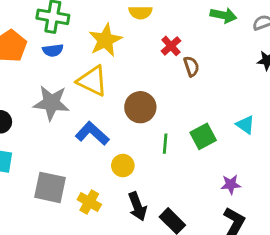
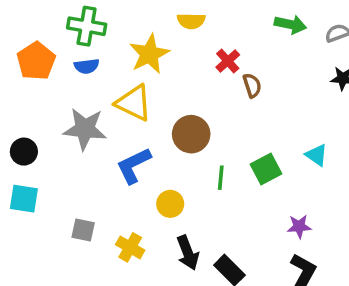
blue L-shape: (92, 133) -> (134, 166), turned -68
gray square: (50, 187) -> (83, 230), size x0.6

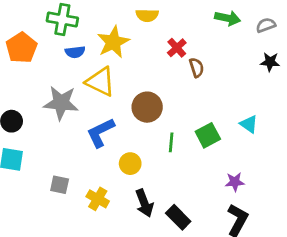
blue semicircle: (87, 66) -> (75, 52), moved

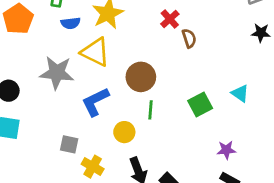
green line: (171, 142) -> (151, 110), moved
gray square: (60, 185) -> (69, 144), moved

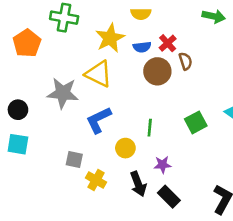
blue semicircle: (71, 23) -> (142, 47), moved
brown circle: (141, 77) -> (157, 71), moved
purple star: (226, 150) -> (162, 165), moved

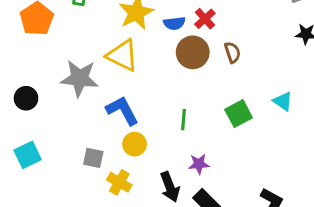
brown semicircle: (186, 61) -> (232, 52), moved
blue L-shape: (99, 120) -> (122, 110), turned 88
cyan square: (18, 144) -> (28, 155), moved, turned -35
yellow circle: (125, 148) -> (135, 144), moved

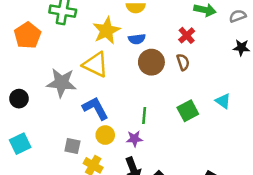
red cross: (205, 19) -> (187, 35), moved
purple star: (199, 164) -> (134, 139), moved

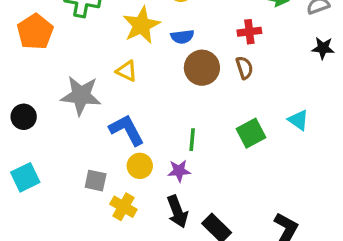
red cross: (187, 35) -> (249, 32), turned 35
yellow triangle: (96, 65) -> (127, 71), size x0.6

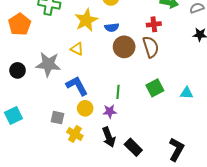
brown semicircle: (244, 68) -> (151, 47), size x1.5
black circle: (24, 117) -> (18, 70), moved
cyan triangle: (298, 120) -> (187, 93), moved, turned -32

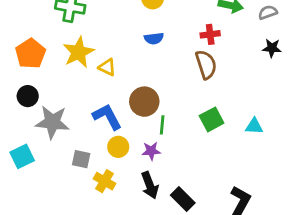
yellow star: (86, 20) -> (78, 52), moved
orange pentagon: (20, 24) -> (30, 54), moved
brown circle: (124, 47) -> (144, 102), moved
gray star: (48, 64) -> (52, 122), moved

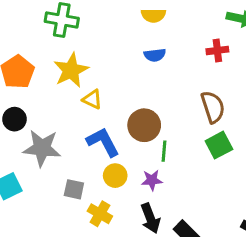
brown semicircle: (206, 65) -> (213, 107), moved
yellow triangle: (107, 67) -> (92, 99), moved

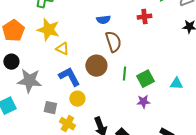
yellow star: (71, 70) -> (48, 30), turned -30
brown semicircle: (213, 107) -> (113, 42), moved
green line: (164, 151) -> (124, 74), moved
purple star: (152, 180) -> (143, 102), moved

